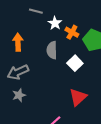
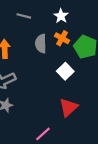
white star: (55, 23) -> (61, 16), moved
gray semicircle: (52, 50) -> (41, 44), moved

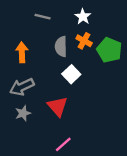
white square: (65, 71) -> (71, 74), moved
red triangle: (68, 107) -> (58, 106), moved, turned -30

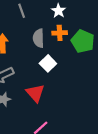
gray line: (43, 17) -> (22, 11), turned 56
orange cross: (84, 41) -> (60, 33), turned -32

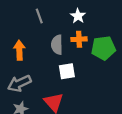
green pentagon: (83, 41) -> (103, 48), turned -30
white square: (48, 63) -> (67, 71), turned 35

